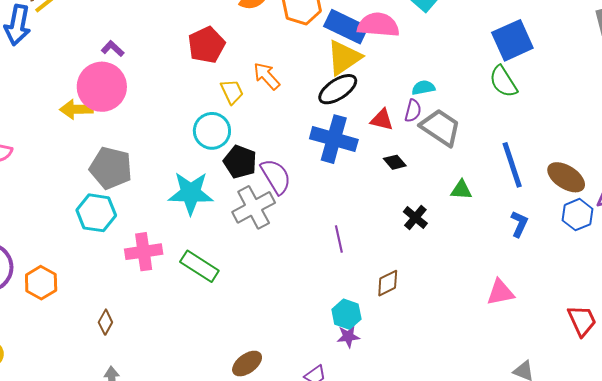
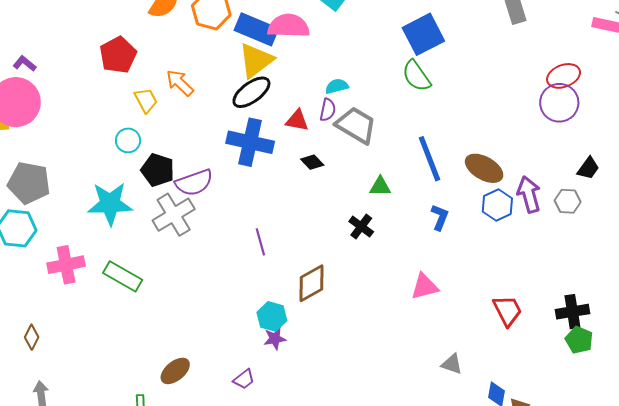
cyan circle: (212, 131) -> (128, 140), size x0.7
purple semicircle: (276, 176) -> (194, 183), turned 105
black cross: (415, 218) -> (361, 227), moved
brown diamond: (388, 283) -> (311, 283), size x1.4

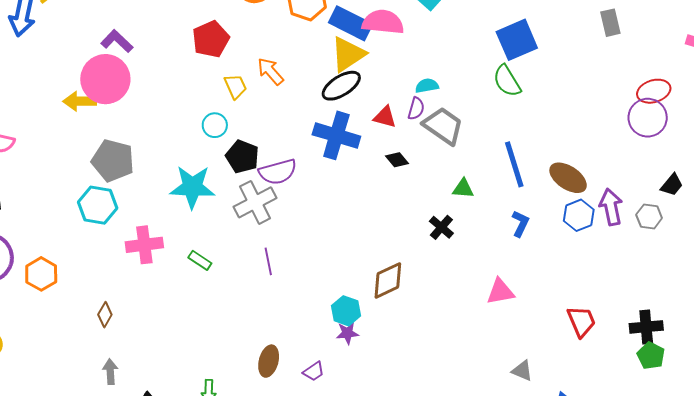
purple L-shape: (25, 64) -> (117, 41), size x1.4
purple line: (260, 242) -> (268, 261), moved
green rectangle: (123, 276) -> (200, 260), size x0.6
brown ellipse: (175, 371) -> (269, 361), moved, turned -40

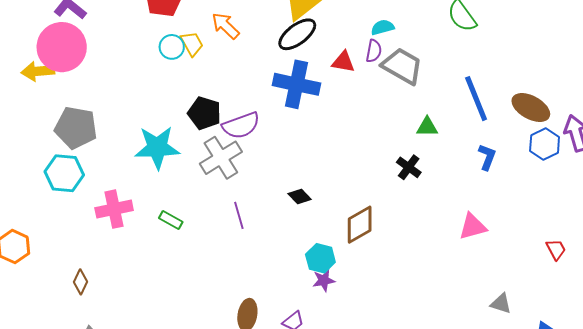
cyan circle: (215, 125) -> (172, 47), moved
black diamond: (397, 160) -> (300, 196), moved
red trapezoid: (581, 321) -> (556, 249), size x0.7

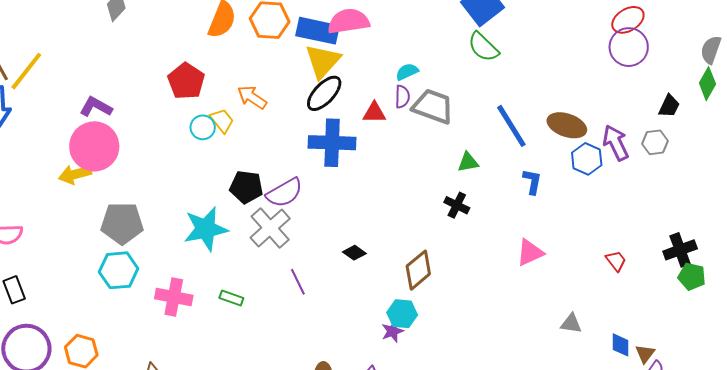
pink cross: (114, 209) -> (174, 297), turned 33
cyan hexagon: (320, 258) -> (402, 314), moved

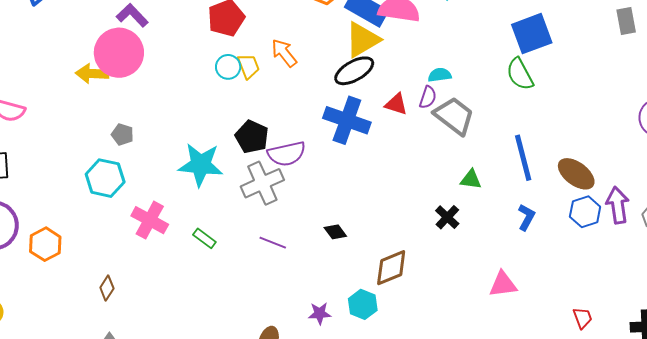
gray pentagon: (122, 223) -> (122, 134), size x0.5
purple line: (298, 282) -> (273, 243), turned -60
purple star: (392, 331) -> (320, 313), moved

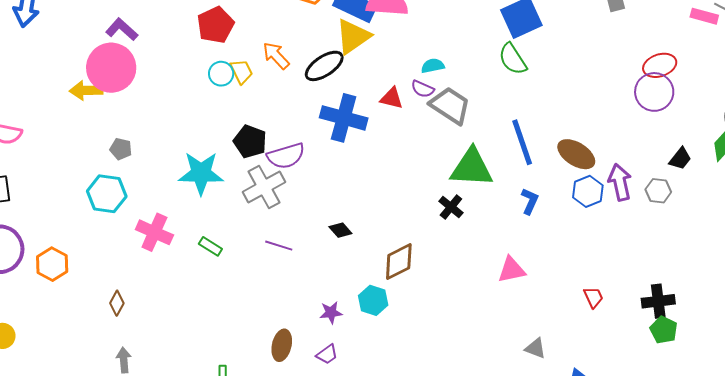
black ellipse: (354, 71) -> (324, 66), moved
purple semicircle: (428, 97) -> (423, 89), turned 100
green triangle: (471, 180) -> (472, 168), size x2.0

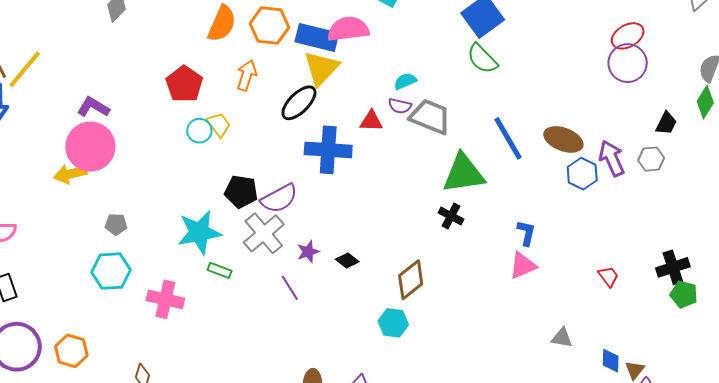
orange arrow: (276, 56) -> (247, 75), moved, turned 72
blue L-shape: (530, 201) -> (526, 233), moved
green rectangle: (210, 246) -> (220, 270), moved
purple line: (279, 246) -> (290, 288), turned 52
purple star: (331, 313) -> (308, 252), moved

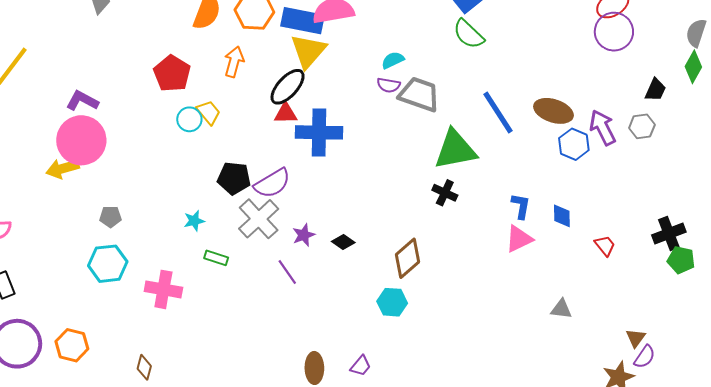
red triangle: (371, 121) -> (286, 113), moved
cyan star: (199, 232) -> (194, 221), size x0.5
blue diamond: (611, 361) -> (562, 216), moved

